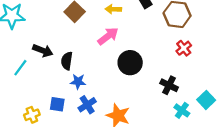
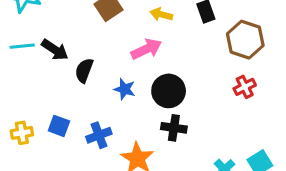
cyan line: (20, 68) -> (22, 46), moved, turned 36
blue star: (78, 82) -> (125, 89), moved
black cross: (169, 85) -> (174, 128), moved, turned -30

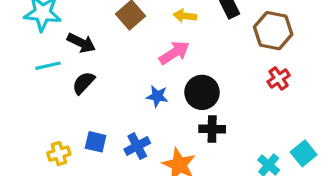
black arrow: (55, 50) -> (81, 43), moved
black semicircle: (84, 70) -> (83, 83), moved, turned 30

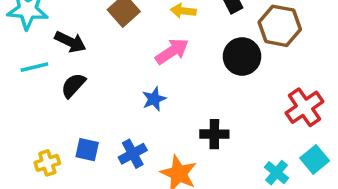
red cross: (279, 78) -> (305, 107), moved, size x1.5
black circle: (202, 92) -> (242, 56), moved
blue star: (157, 96) -> (154, 99), turned -30

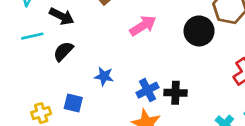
blue star: (154, 99) -> (104, 76), moved, turned 30
blue cross: (133, 154) -> (148, 90), moved

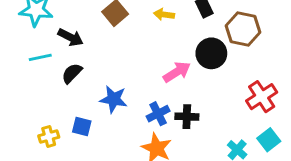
pink arrow: (143, 26) -> (177, 72), moved
blue star: (104, 76) -> (113, 99), size x1.4

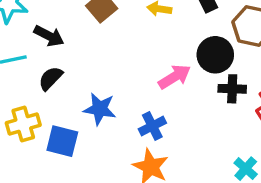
black cross: (187, 117) -> (232, 89), moved
blue square: (82, 126) -> (62, 141), size x1.4
yellow cross: (49, 136) -> (23, 124), moved, size x1.4

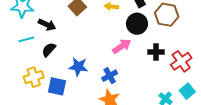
black circle: (215, 55) -> (137, 24), moved

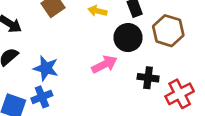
blue star: (78, 67) -> (46, 68), moved
blue cross: (110, 76) -> (42, 97), moved

